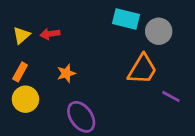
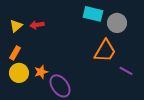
orange star: (66, 73) -> (41, 72), moved

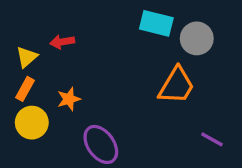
yellow triangle: (16, 26) -> (27, 57), moved
purple line: (126, 71) -> (212, 139), moved
orange star: (41, 72) -> (69, 99), moved

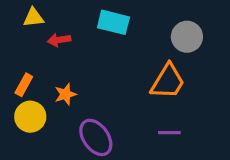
cyan rectangle: (156, 23) -> (113, 22), moved
yellow triangle: (27, 57) -> (33, 18), moved, turned 35
purple line: (212, 139) -> (169, 133), moved, turned -30

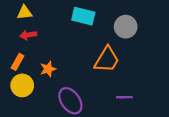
gray circle: (187, 37) -> (126, 27), moved
red arrow: (59, 40) -> (28, 35), moved
orange trapezoid: (168, 81) -> (107, 60), moved

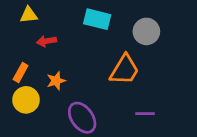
red arrow: (28, 35) -> (47, 41), moved

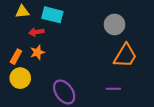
cyan rectangle: (97, 19) -> (52, 15), moved
orange trapezoid: (124, 70) -> (125, 56), moved
orange star: (56, 81) -> (37, 52), moved

